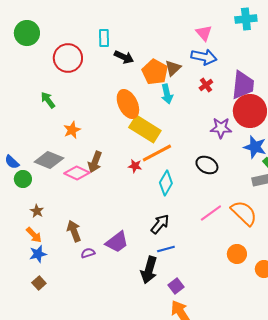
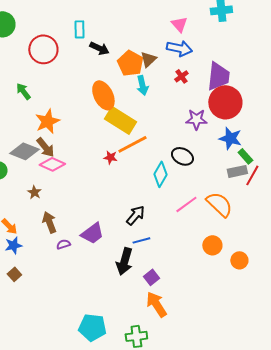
orange star: (72, 130) -> (47, 121), size x1.4
brown arrow: (95, 162) -> (45, 147), moved, turned -60
cyan diamond: (166, 183) -> (160, 174), moved
brown star: (37, 211) -> (34, 192), moved

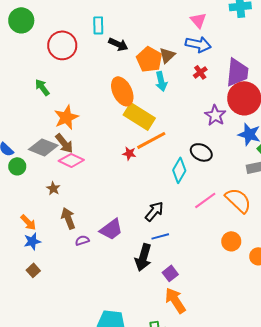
purple star: (196, 119) -> (215, 115), turned 30

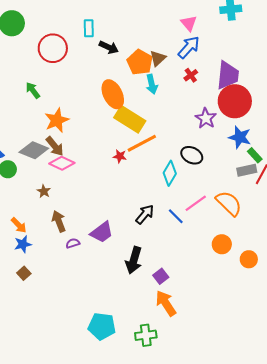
blue arrow: (198, 44) -> (189, 47), turned -60
blue line: (160, 236) -> (176, 216), moved, turned 60

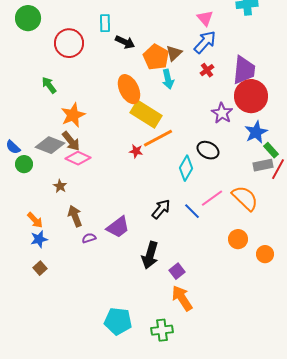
blue star: (240, 137) -> (256, 132), turned 30

